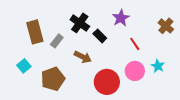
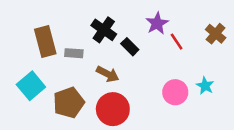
gray rectangle: (57, 41) -> (74, 53), turned 56
red line: (135, 44) -> (177, 42), moved
cyan square: (24, 66) -> (31, 86), size x1.5
red circle: (107, 82) -> (113, 109), moved

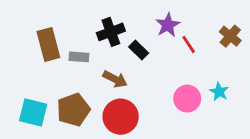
black cross: (104, 30) -> (111, 32), turned 35
cyan square: (31, 86) -> (33, 112), moved, turned -36

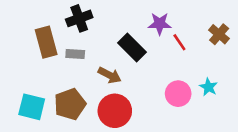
purple star: (168, 25) -> (160, 24), turned 30
black cross: (111, 32) -> (79, 18), moved
black rectangle: (139, 50) -> (132, 47), size x1.5

